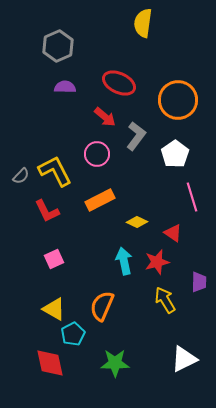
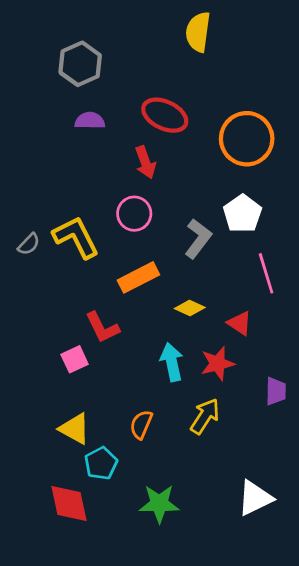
red arrow: (105, 117) -> (145, 162), turned 30
gray L-shape: (136, 136) -> (198, 239), moved
red L-shape: (47, 211) -> (102, 327), moved
yellow arrow: (165, 300) -> (205, 416), moved, turned 64
orange semicircle: (102, 306) -> (141, 425), size x0.7

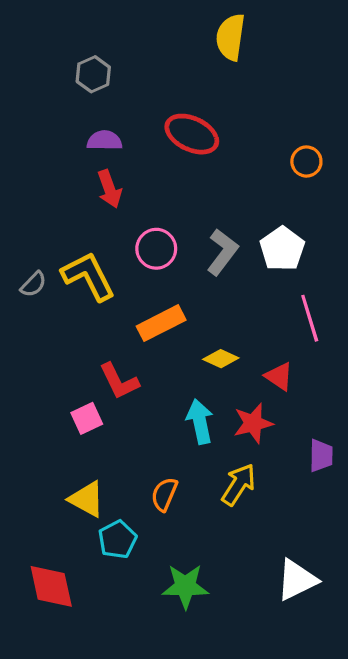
gray hexagon: (80, 64) -> (93, 74), size x0.7
orange circle: (247, 139) -> (306, 162), moved, size x0.5
red arrow: (145, 162) -> (109, 189), moved
gray L-shape: (198, 239) -> (222, 252), moved
red diamond: (69, 504) -> (51, 586), moved

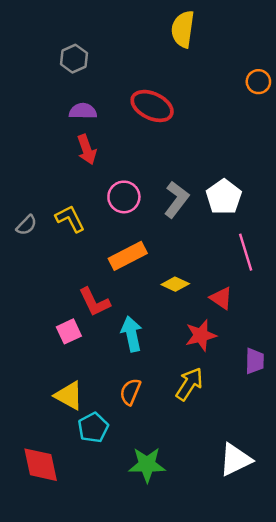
orange circle: (306, 162) -> (258, 82), moved
yellow L-shape: (88, 276) -> (70, 219), size x0.7
cyan arrow: (200, 422) -> (132, 334), moved

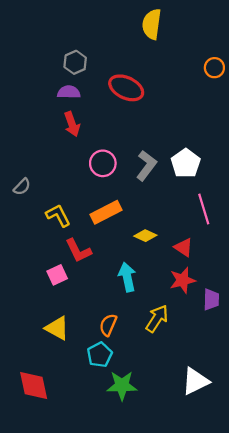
gray hexagon: (74, 59) -> (75, 62), moved
yellow L-shape: (70, 219) -> (58, 215), moved
cyan arrow: (132, 334) -> (127, 277), moved
red star: (201, 335) -> (183, 280), moved
cyan pentagon: (93, 428) -> (100, 355), moved

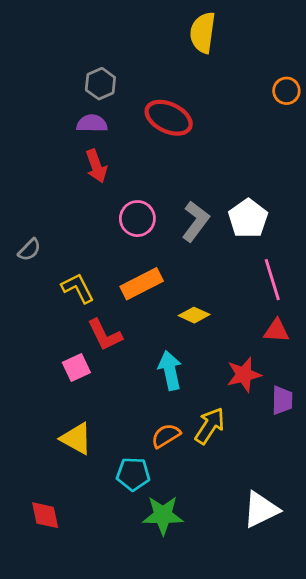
red triangle: (184, 247) -> (276, 331), moved, turned -30
orange semicircle: (108, 325) -> (166, 436), moved, turned 35
cyan pentagon: (100, 355) -> (133, 474), turned 30
red diamond: (34, 386) -> (45, 515), size x0.7

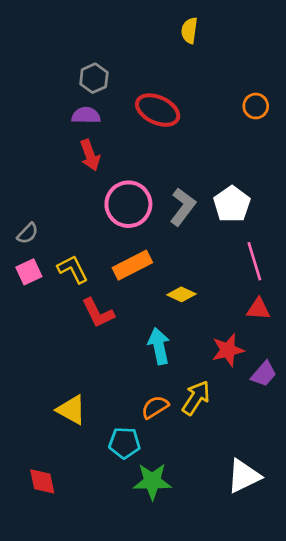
yellow semicircle: (203, 33) -> (189, 30), size x0.7
orange circle: (286, 91) -> (256, 106), moved
pink circle: (137, 219) -> (128, 204), size x1.4
pink square: (76, 368) -> (29, 272), moved
purple trapezoid: (282, 400) -> (264, 374), turned 40

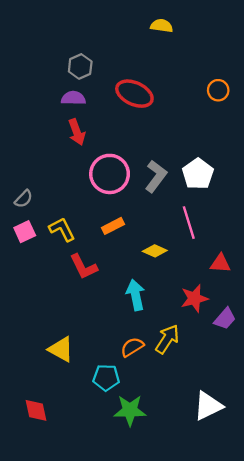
yellow semicircle: (189, 30) -> (162, 26), turned 90
pink line: (254, 261) -> (189, 223), moved
orange rectangle: (132, 265) -> (113, 226), size x0.7

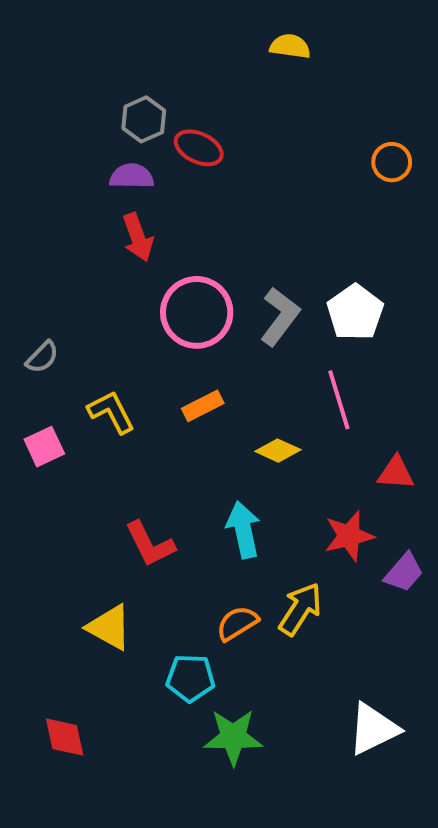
red ellipse: (134, 94) -> (199, 148), moved, size x0.7
pink square: (25, 232) -> (44, 447), moved
red L-shape: (84, 267) -> (150, 544), moved

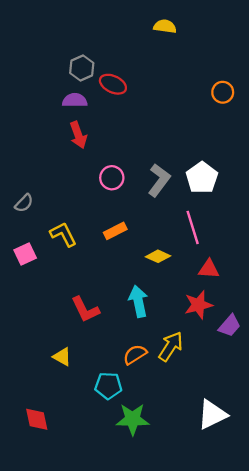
pink circle: (197, 312) -> (112, 178), size x0.6
red triangle: (396, 473) -> (209, 269), moved
yellow triangle: (109, 627) -> (62, 357), size x0.7

